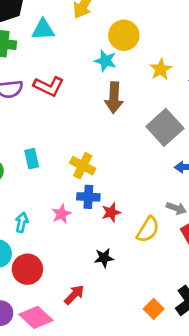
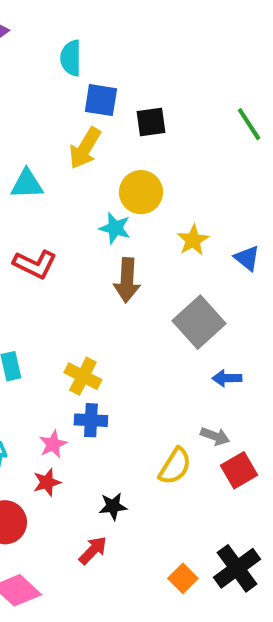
red star: (111, 212) -> (47, 482), moved
red arrow: (74, 295) -> (93, 550), moved

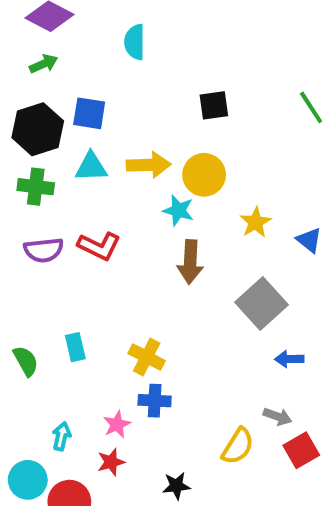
blue square: (101, 100) -> (89, 113), moved
yellow arrow: (85, 148) -> (149, 165), moved, turned -123

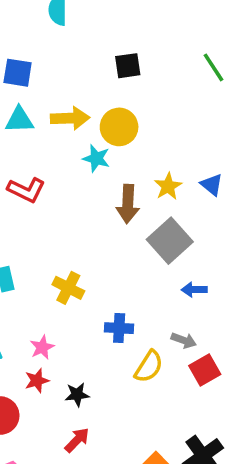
yellow star: (256, 222) -> (168, 186), moved
brown arrow: (190, 262) -> (128, 204), moved
blue cross: (155, 401) -> (119, 328), moved
black star: (176, 486) -> (77, 395), moved

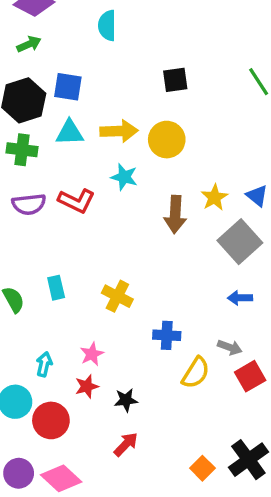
cyan star: (96, 158) -> (124, 177), moved
gray square: (170, 241) -> (240, 242), moved

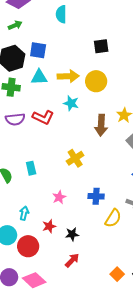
yellow cross: (117, 296) -> (75, 158), moved, turned 30
pink star: (92, 354) -> (59, 197), moved

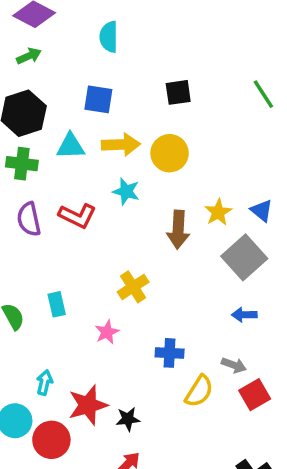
blue square: (38, 50) -> (98, 99), moved
purple semicircle: (15, 119) -> (29, 219), turned 84
pink star: (59, 197) -> (107, 332), moved
red star: (49, 226) -> (88, 405), size x1.6

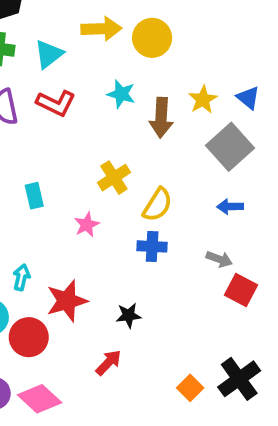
cyan triangle: (71, 146) -> (49, 54), moved, turned -36
cyan star: (126, 191) -> (121, 94), moved
yellow semicircle: (199, 391) -> (158, 205), moved
red square: (255, 395) -> (241, 290), turned -32
black star: (128, 419) -> (128, 315), moved

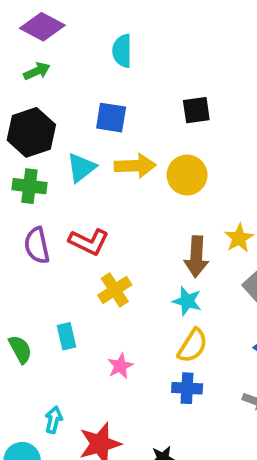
cyan triangle: (49, 54) -> (81, 168), moved
cyan star: (121, 94) -> (187, 301), moved
yellow cross: (114, 178) -> (115, 290), moved

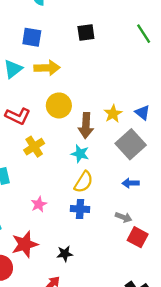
yellow circle: (187, 175) -> (59, 105), moved
pink star: (120, 366) -> (39, 204), moved

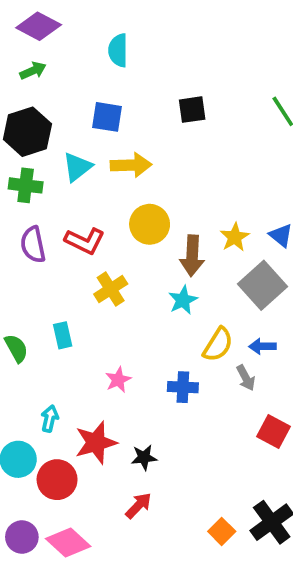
cyan star: (80, 154) -> (183, 300), turned 30
yellow semicircle: (84, 182) -> (218, 345), moved
gray arrow: (124, 217) -> (246, 378), moved, turned 42
black star: (65, 254) -> (144, 457), moved

